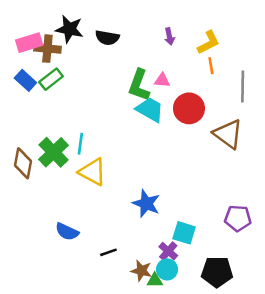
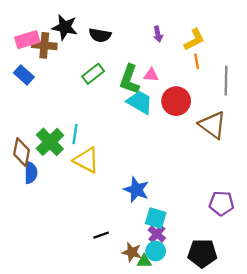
green rectangle: (51, 79) -> (93, 74), moved
blue semicircle: (67, 232) -> (31, 173), moved, turned -115
cyan square: (184, 233) -> (156, 218), moved

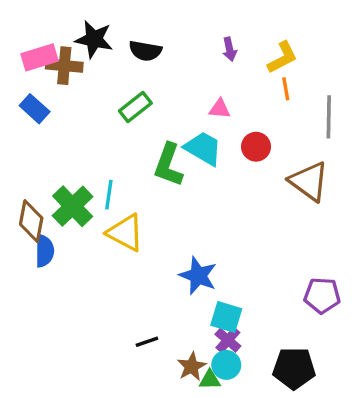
green L-shape: (130, 79) -> (168, 165), moved
red circle: (176, 101) -> (256, 147), size x0.7
brown star: (132, 252) -> (192, 367), turned 30

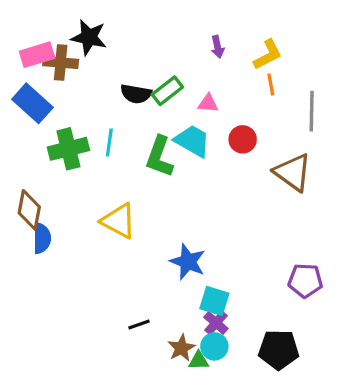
black semicircle: (145, 51) -> (136, 94), moved
green rectangle: (135, 107) -> (167, 91), moved
blue rectangle: (35, 109) -> (32, 103), size x1.4
cyan line: (109, 195) -> (109, 143), moved
green cross: (73, 206) -> (68, 149), moved, turned 30

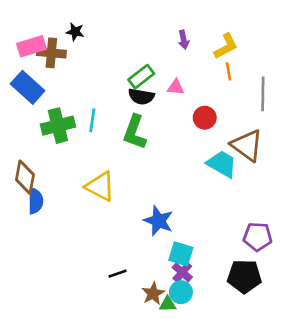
black star: (89, 37) -> (75, 32), size x0.6
black semicircle: (136, 94) -> (141, 97), moved
cyan trapezoid: (192, 141) -> (222, 164), moved
black pentagon: (279, 350) -> (244, 276), moved

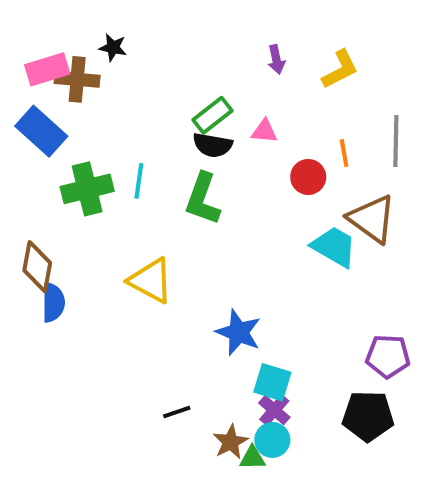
orange line: (228, 71) -> (344, 153), moved

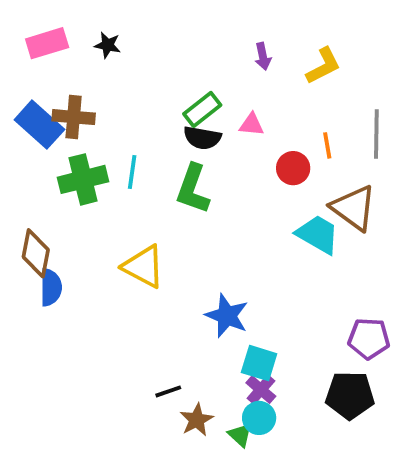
pink rectangle: (47, 69) -> (47, 43), moved
brown cross: (77, 79) -> (74, 117), moved
brown star: (231, 442) -> (197, 420), moved
green triangle: (252, 458) -> (240, 435), turned 44

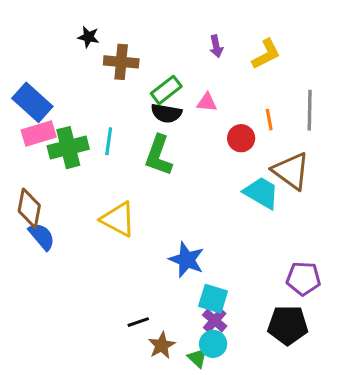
pink rectangle: (47, 43) -> (39, 134), moved
brown cross: (74, 117) -> (121, 62), moved
blue semicircle: (51, 287) -> (42, 236), turned -40

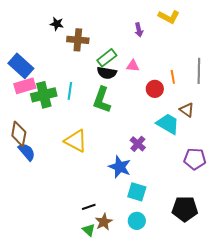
yellow L-shape: (266, 54) -> (169, 17), moved, turned 55
brown triangle: (291, 171) -> (187, 110), size x0.6
purple pentagon: (303, 278) -> (195, 159), moved
purple cross: (215, 320) -> (138, 144), moved
green triangle: (197, 358) -> (89, 230), moved

